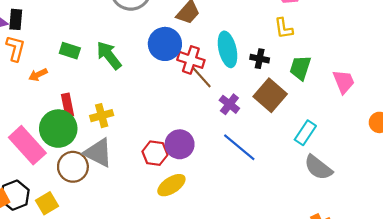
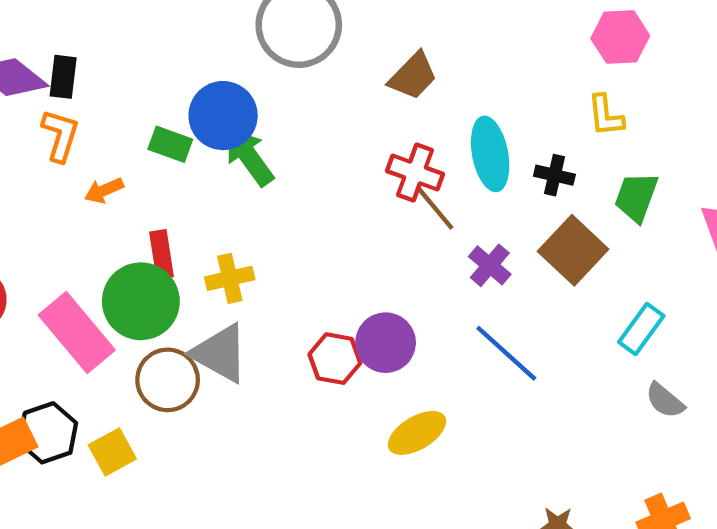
blue circle: (165, 44) -> (223, 116), moved
gray semicircle: (318, 168) -> (665, 400), size x0.7
yellow ellipse: (171, 185) -> (417, 433), moved

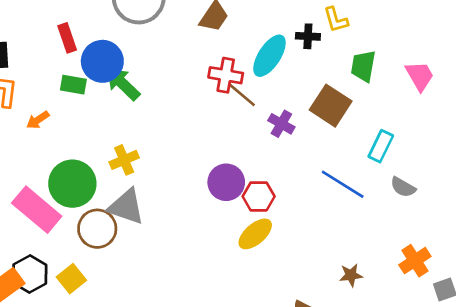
cyan ellipse: (490, 154) -> (269, 56), turned 54
black cross: (554, 175) -> (308, 36), moved
red rectangle: (161, 254) -> (67, 38), moved
blue line: (506, 353) -> (343, 184), moved
red hexagon: (335, 359) -> (259, 196), moved

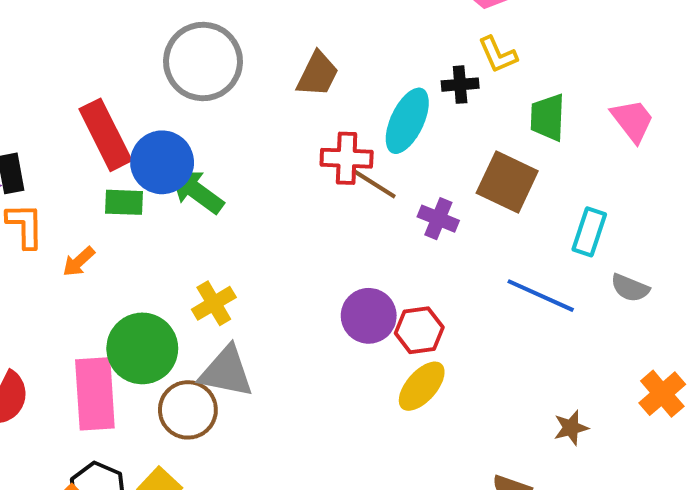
red rectangle: (67, 38) -> (106, 135), size x1.6
pink rectangle: (37, 210) -> (95, 394), turned 54

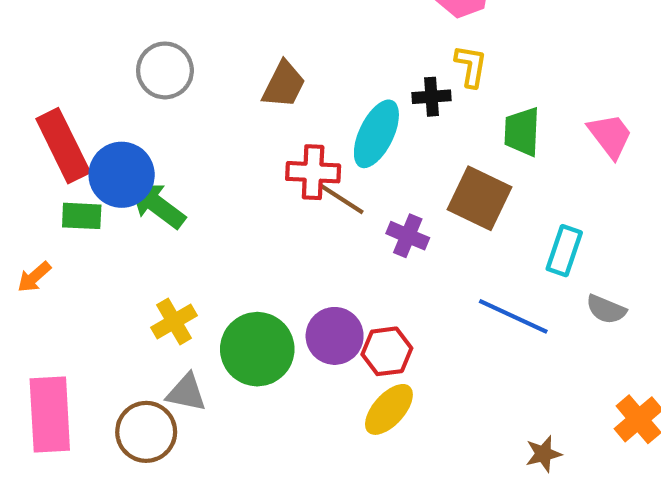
yellow L-shape: (498, 55) -> (471, 66), turned -147
gray circle: (203, 61) -> (165, 70), size x0.7
green circle: (142, 348) -> (257, 349), moved
gray triangle: (226, 372) -> (186, 393), size x0.7

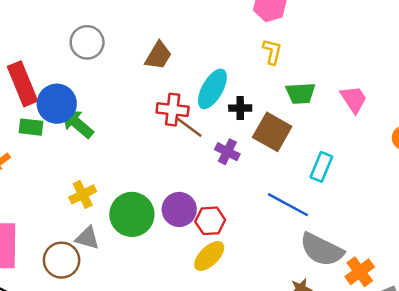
black cross: (432, 97) -> (240, 108), moved
green trapezoid: (522, 132) -> (301, 93), turned -100
gray semicircle: (606, 309) -> (322, 250), moved, size x1.8

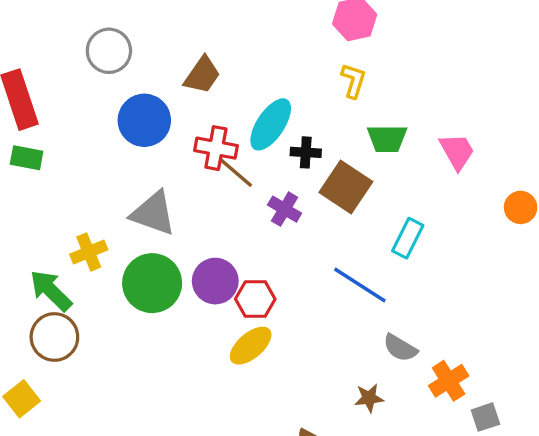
blue circle: (57, 104) -> (144, 120), moved
green arrow: (77, 123) -> (51, 290), moved
gray triangle: (87, 238) -> (153, 213), moved, size x1.4
gray semicircle: (322, 250) -> (400, 348), size x0.6

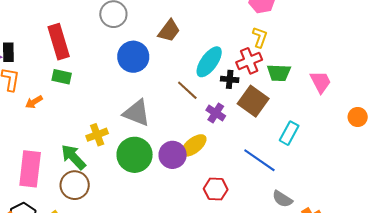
red cross: (216, 148) -> (249, 61), moved, turned -35
red hexagon: (255, 299) -> (216, 189), moved
yellow ellipse: (251, 346) -> (194, 145), moved

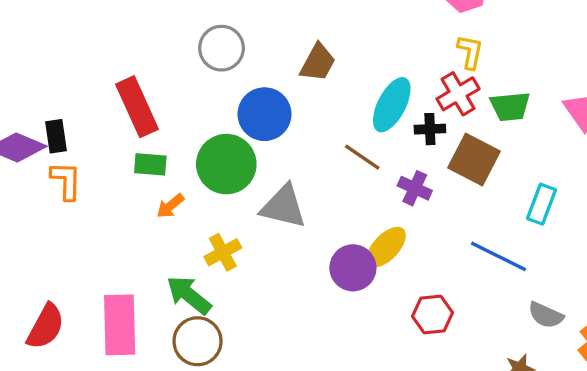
orange arrow: (34, 102) -> (170, 206), moved
green circle: (135, 155) -> (226, 164), moved

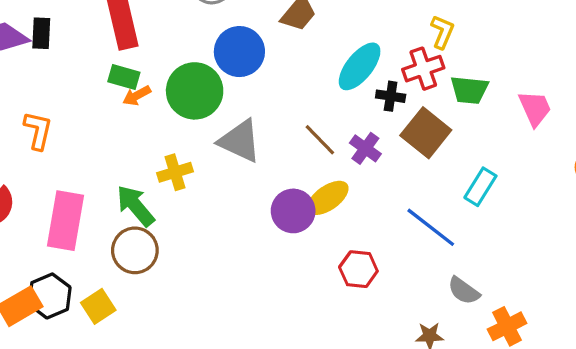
brown line: (362, 157) -> (320, 140), moved
orange L-shape: (66, 181) -> (38, 130), moved
orange arrow: (170, 206) -> (137, 96), moved

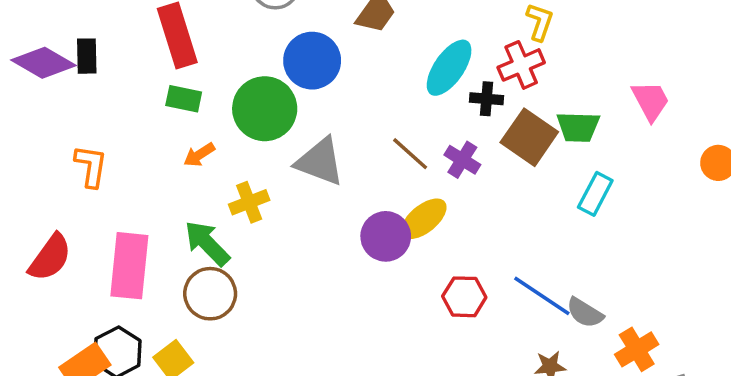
green trapezoid: (469, 90) -> (578, 127), moved
orange arrow: (137, 96) -> (199, 155), moved
blue line: (431, 227) -> (542, 296), moved

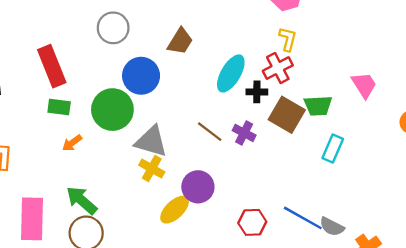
yellow cross: (249, 202) -> (152, 169), moved, turned -35
yellow ellipse: (424, 219) -> (175, 210), moved

